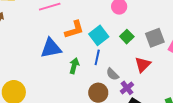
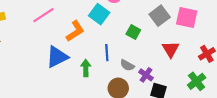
cyan square: (99, 35) -> (99, 14), moved
green square: (127, 37) -> (133, 32), moved
red triangle: (143, 65) -> (171, 49), moved

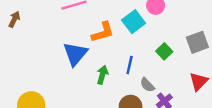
blue triangle: (57, 57) -> (75, 54), turned -40

